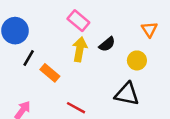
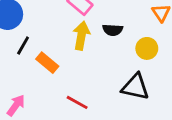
black semicircle: (107, 44) -> (113, 30), turned 42

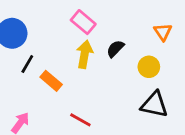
black semicircle: (113, 30) -> (115, 49), turned 132
black triangle: (135, 87) -> (154, 105), moved

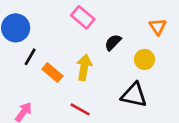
yellow arrow: (85, 54) -> (84, 67), moved
black triangle: (154, 105) -> (134, 95), moved

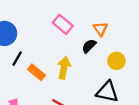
orange triangle: (158, 27) -> (100, 29), moved

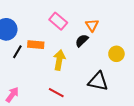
yellow circle: (116, 61) -> (116, 54), moved
orange rectangle: (36, 72) -> (36, 45), moved, turned -35

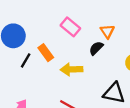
orange rectangle: (36, 45) -> (46, 53), turned 49
yellow arrow: (59, 60) -> (72, 69), turned -102

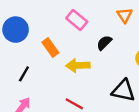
orange triangle: (107, 31) -> (125, 15), moved
black line: (26, 60) -> (24, 74), moved

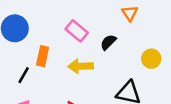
pink rectangle: (77, 20) -> (77, 31), moved
orange rectangle: (50, 48) -> (43, 56), moved, turned 48

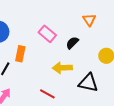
yellow arrow: (80, 66) -> (62, 68), moved

